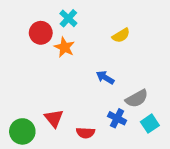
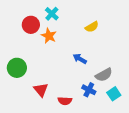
green circle: (22, 131) -> (17, 68), moved

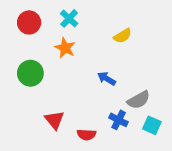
red circle: (31, 25) -> (29, 22), moved
green circle: (17, 68) -> (30, 73), moved
cyan square: (114, 94) -> (152, 125), turned -32

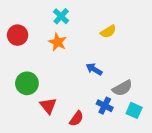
red circle: (29, 22) -> (18, 35), moved
green circle: (30, 73) -> (27, 83), moved
red semicircle: (86, 135) -> (76, 119), turned -56

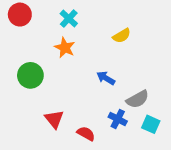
red circle: (18, 35) -> (20, 15), moved
green circle: (27, 83) -> (30, 75), moved
red semicircle: (76, 119) -> (86, 134), turned -98

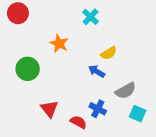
cyan cross: (69, 19) -> (91, 17), moved
yellow semicircle: (122, 36) -> (109, 53), moved
blue cross: (118, 119) -> (98, 109), moved

